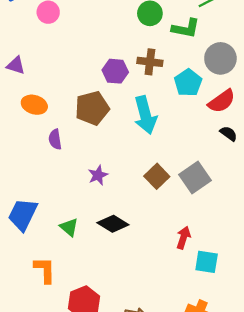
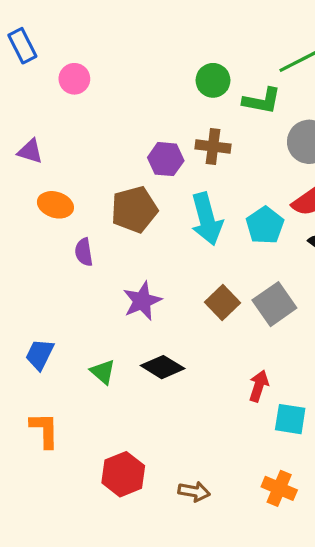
cyan pentagon: (188, 83) -> (265, 225), moved
purple star: (98, 175) -> (142, 301), size x1.4
blue trapezoid: (23, 214) -> (40, 354), size x0.7
orange L-shape: (45, 270) -> (44, 430), moved

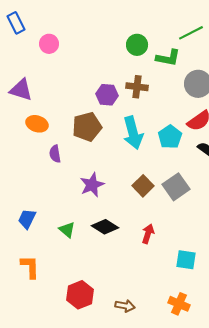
purple triangle: (30, 151) -> (21, 90), size x1.4
red arrow: (259, 386) -> (148, 234), moved

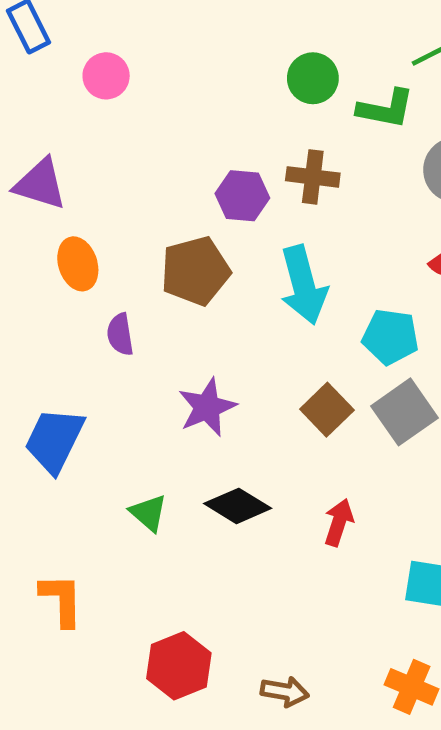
orange ellipse: (37, 124) -> (78, 264), turned 55
cyan pentagon: (170, 137) -> (390, 337), moved, turned -30
blue trapezoid: (27, 219) -> (54, 440), moved, size x1.4

